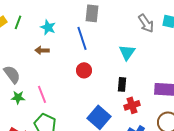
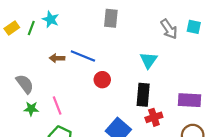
cyan star: (48, 27) -> (51, 19), moved
blue line: (82, 38) -> (83, 56), moved, turned -50
black rectangle: (122, 84) -> (143, 95), size x1.5

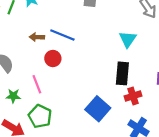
red circle: (102, 80) -> (53, 58), moved
green star: (31, 109) -> (13, 96), moved

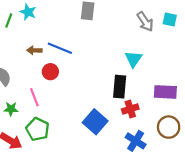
cyan triangle: (128, 39) -> (133, 59), moved

